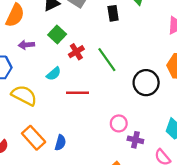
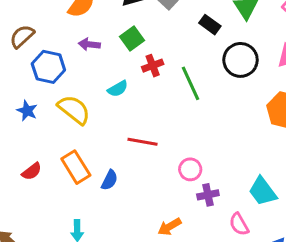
black rectangle: (113, 13) -> (210, 25), turned -56
black circle: (146, 83) -> (241, 60), moved
red line: (78, 93) -> (142, 142), moved
purple cross: (135, 140) -> (208, 195), turned -35

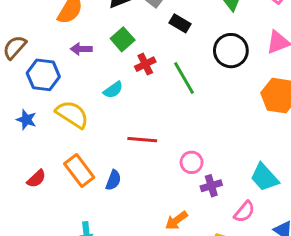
black rectangle: (210, 25) -> (180, 23), moved
pink semicircle: (239, 224) -> (244, 212), turned -105

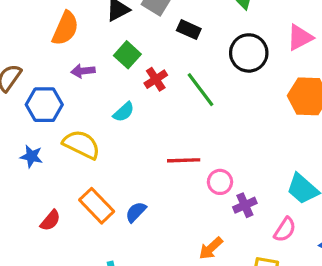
red line: (142, 140) -> (184, 160), moved
blue semicircle: (113, 180) -> (136, 212), turned -150

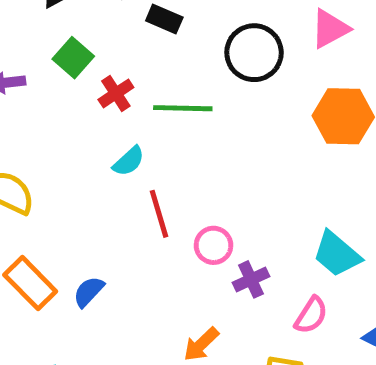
green line: (201, 90) -> (183, 108), turned -51
cyan semicircle: (124, 112) -> (129, 161), moved
red line: (184, 160) -> (159, 214), turned 76

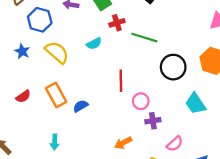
black circle: (254, 53) -> (173, 67), moved
cyan semicircle: (129, 161) -> (94, 44), moved
cyan trapezoid: (337, 254) -> (196, 104), moved

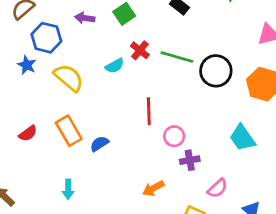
red cross: (117, 23) -> (140, 50), moved, turned -32
blue star: (22, 51) -> (27, 65), moved
black circle: (173, 67) -> (216, 71), moved

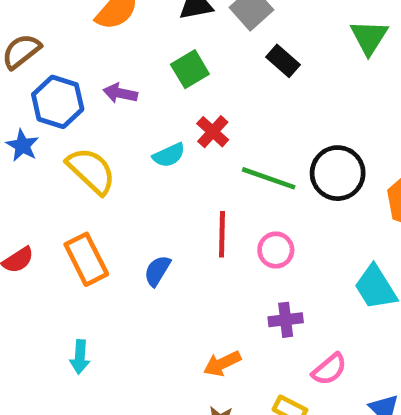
purple arrow: (85, 18) -> (120, 93), moved
green line: (177, 57) -> (269, 178), moved
pink circle: (174, 136) -> (276, 250), moved
blue semicircle: (99, 144) -> (157, 271), moved, turned -30

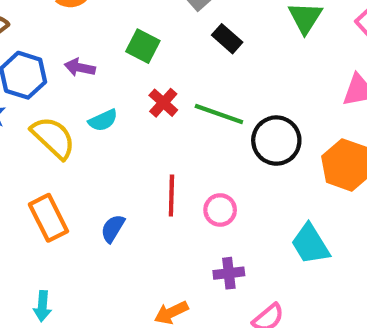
green square: (190, 69) -> (143, 46), turned -32
cyan semicircle: (169, 155) -> (103, 120), moved
green line: (269, 178) -> (219, 114), moved

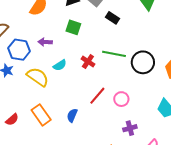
red cross: (163, 103) -> (88, 62), moved
red line: (171, 196) -> (97, 96), turned 48

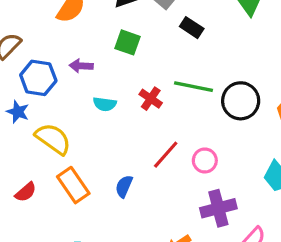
cyan semicircle: (60, 65) -> (105, 104), turned 40
yellow semicircle: (38, 77) -> (53, 139), moved
purple cross: (130, 128) -> (218, 208), size x1.5

